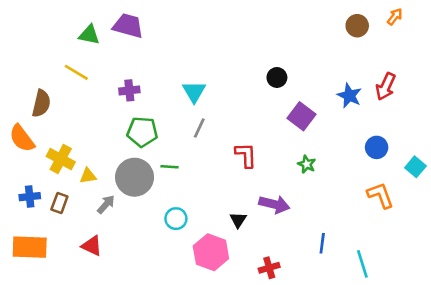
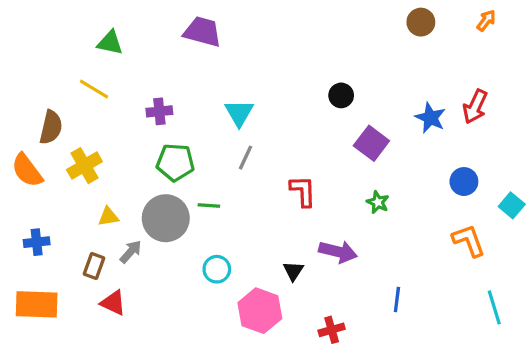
purple trapezoid: (128, 26) -> (202, 32), moved
brown circle: (357, 26) -> (421, 22), moved
yellow cross: (61, 159) -> (84, 166), moved, turned 32
brown rectangle: (59, 203) -> (94, 266), moved
cyan line: (362, 264) -> (494, 307), moved

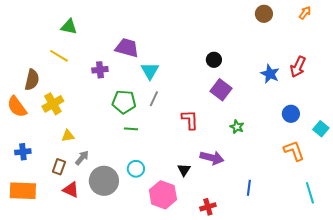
purple trapezoid: (202, 32) -> (127, 48), moved
purple square: (371, 143) -> (221, 90), moved
green pentagon: (175, 162) -> (124, 102), moved
gray circle: (166, 218) -> (104, 181), moved

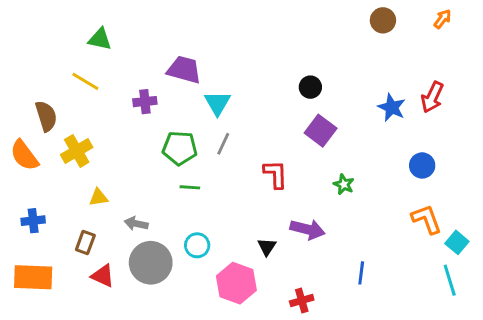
brown semicircle: (32, 80) -> (46, 116), turned -30
cyan square: (321, 129) -> (457, 242), moved
gray arrow: (82, 158) -> (136, 224), moved, turned -119

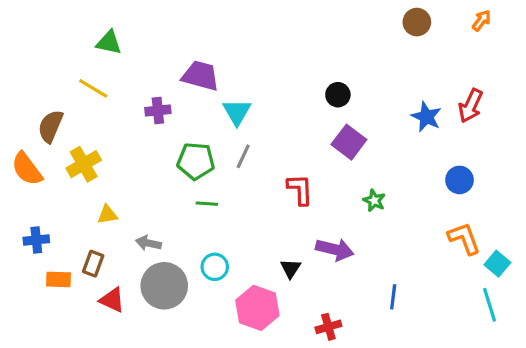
brown semicircle: (46, 116) -> (51, 126), turned -140
orange rectangle: (33, 277) -> (58, 279), moved, size x0.6

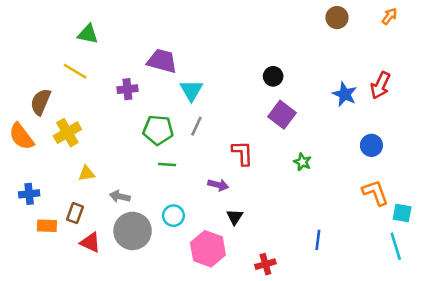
purple arrow: (335, 249) -> (218, 185), moved, size x0.7
cyan square: (497, 264) -> (402, 213), turned -30

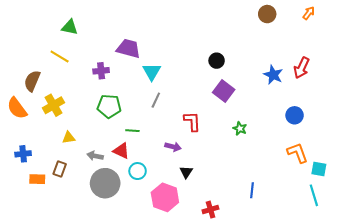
green pentagon: (158, 130) -> (109, 106), moved
red triangle: (90, 242) -> (121, 151), moved

